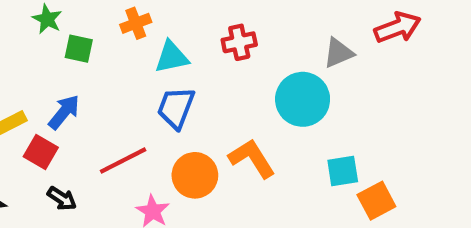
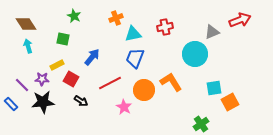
green square: (79, 49) -> (63, 39), moved
blue arrow: (64, 112) -> (92, 57), moved

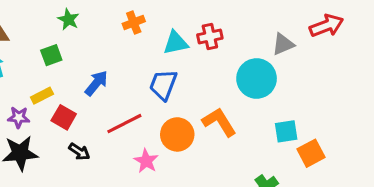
cyan triangle: (133, 34) -> (176, 43), moved
green square: (63, 39) -> (51, 55), turned -32

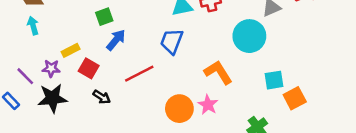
green square: (51, 55) -> (104, 17), moved
orange circle: (177, 134) -> (179, 109), moved
pink star: (146, 161) -> (208, 105), moved

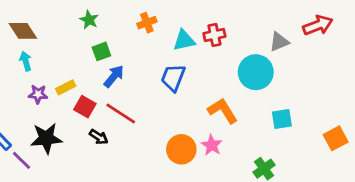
purple star: (51, 68) -> (38, 94), moved
red line: (139, 74) -> (121, 113), moved, turned 60
purple line: (25, 76) -> (22, 160), moved
orange square: (295, 98) -> (336, 138), moved

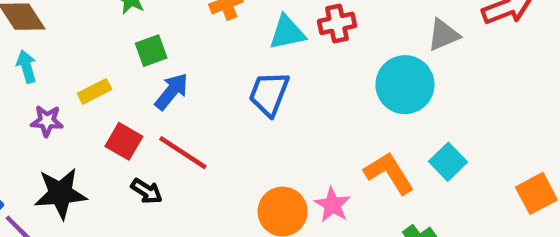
yellow rectangle: (66, 87) -> (94, 91), moved
orange L-shape: (223, 111) -> (389, 173), moved
cyan square: (282, 119) -> (448, 162), turned -35

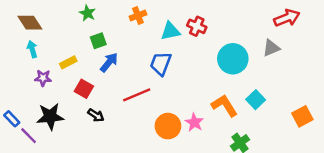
red cross: (337, 23) -> (197, 26), turned 36
gray triangle: (443, 35) -> (271, 48), moved
red line: (183, 153) -> (137, 95), moved, turned -56

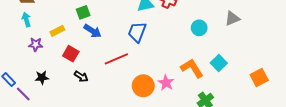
cyan circle: (233, 59) -> (199, 28), size x0.6
blue arrow: (109, 62) -> (93, 31), turned 84
black star: (50, 116) -> (42, 78), size x0.6

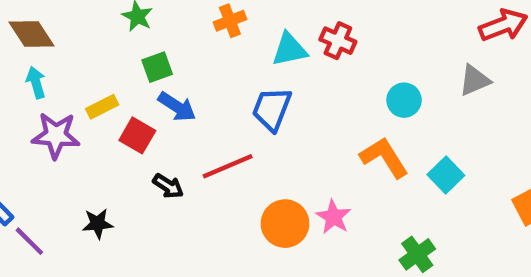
purple star: (36, 44) -> (56, 135), size x1.5
red square: (71, 54) -> (137, 135), moved
orange L-shape: (192, 68) -> (384, 157), moved
black arrow: (81, 76) -> (168, 186), moved
black star: (42, 78) -> (98, 224), moved

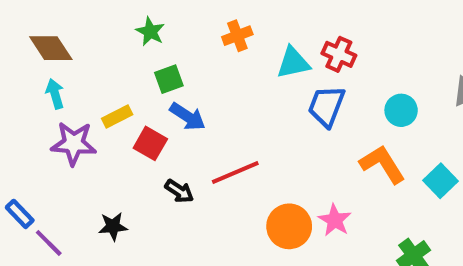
blue trapezoid: (272, 109) -> (326, 106), moved

